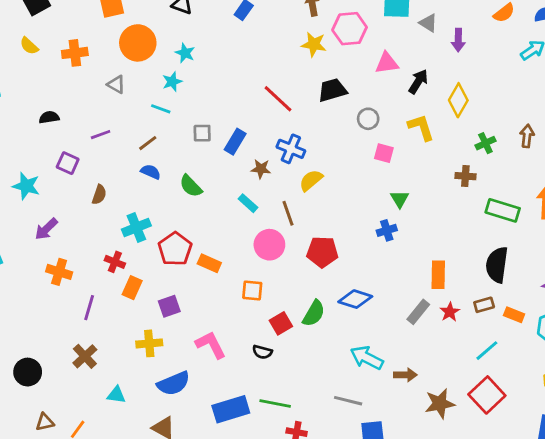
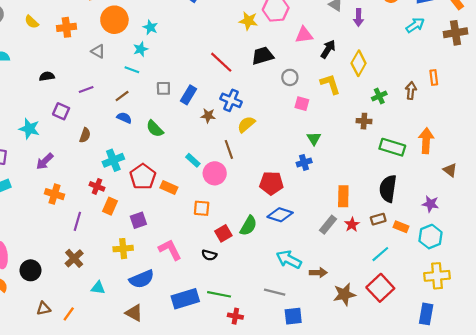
cyan rectangle: (248, 203) -> (193, 160), moved
red pentagon: (322, 252) -> (271, 183), moved

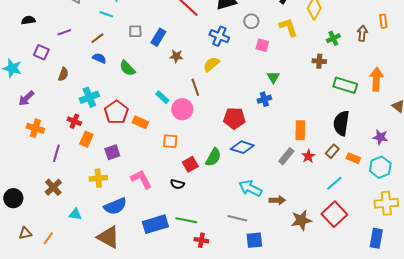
blue cross: (231, 100) -> (219, 36), moved
brown rectangle: (378, 219) -> (332, 151), turned -32
brown triangle: (134, 313) -> (108, 237), size x1.4

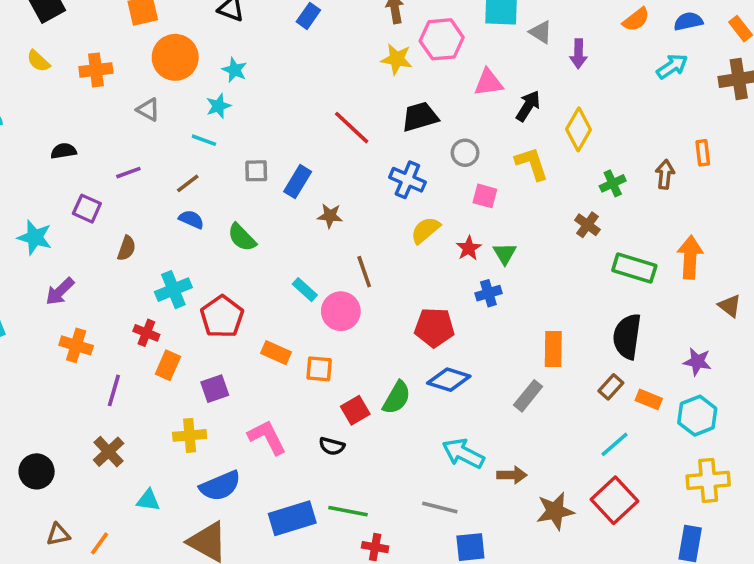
brown cross: (319, 61) -> (587, 225), turned 32
yellow semicircle: (211, 64) -> (425, 230), moved
orange rectangle: (140, 122) -> (276, 353), moved
red star: (308, 156) -> (469, 248), moved

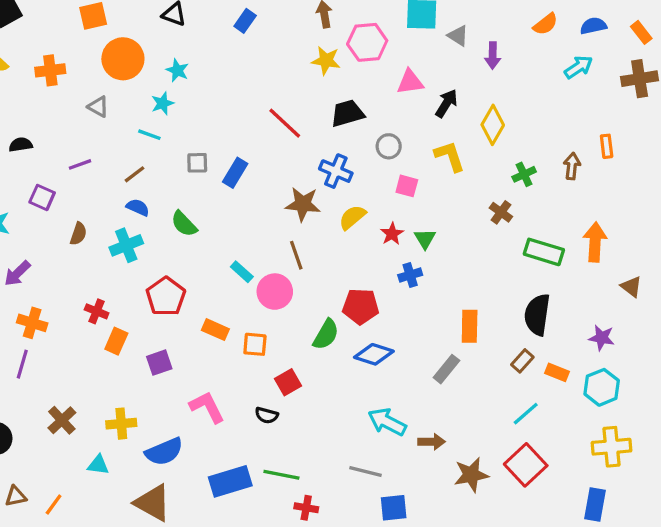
brown star: (330, 216) -> (303, 204), moved, size x1.5
cyan cross: (173, 290) -> (126, 245), moved
purple line: (114, 390) -> (22, 364), moved
green semicircle: (397, 398) -> (326, 334), moved
yellow cross: (190, 435) -> (121, 424), moved

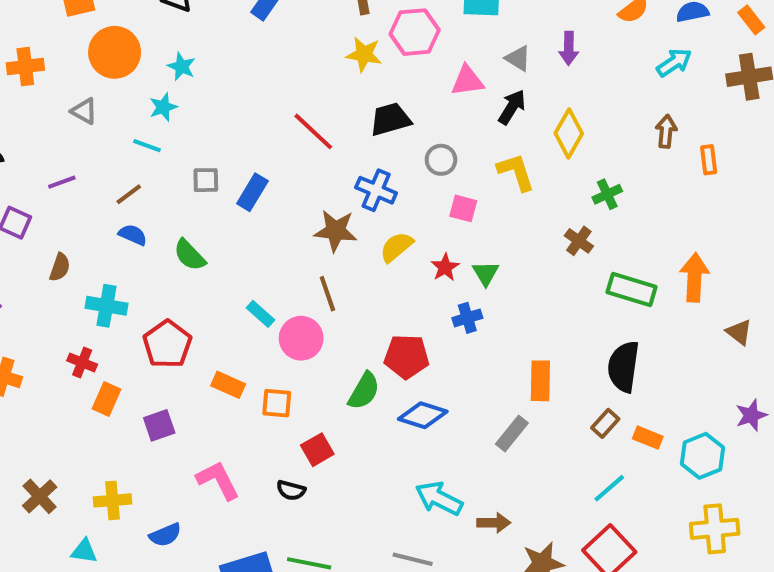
gray triangle: (458, 36) -> (518, 58), moved
brown arrow: (572, 166) -> (666, 131), moved
cyan cross: (126, 245) -> (106, 306), moved, turned 32
purple star: (602, 338) -> (751, 415), moved, turned -30
blue semicircle: (164, 452) -> (165, 535), size x0.7

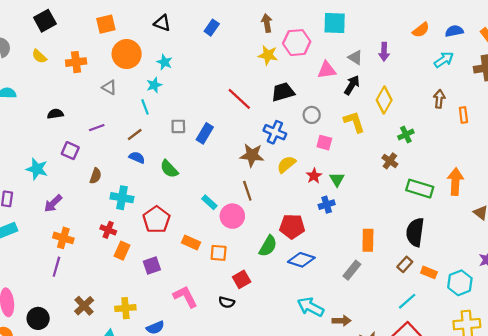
cyan line: (147, 146) -> (145, 107), turned 49

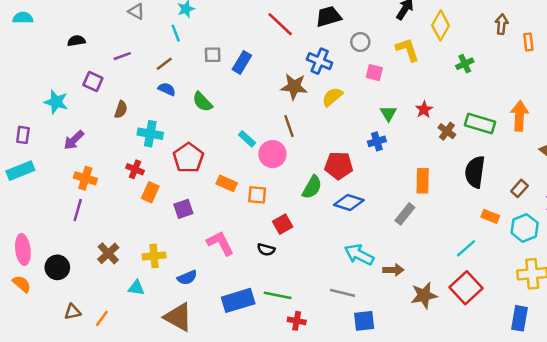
brown cross: (390, 161) -> (447, 131), moved
red star: (314, 176) -> (424, 110), moved
brown rectangle: (405, 264) -> (519, 188), moved

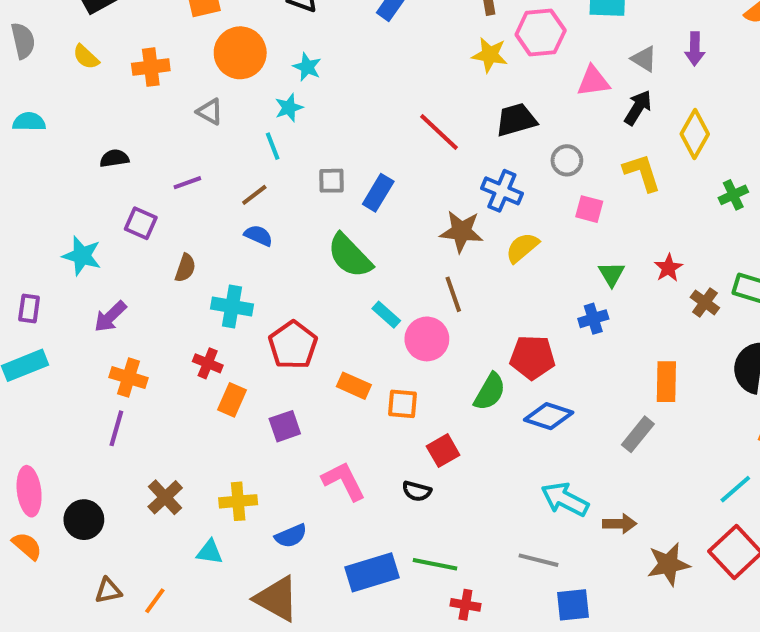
green semicircle: (202, 102) -> (350, 256), moved, size x1.4

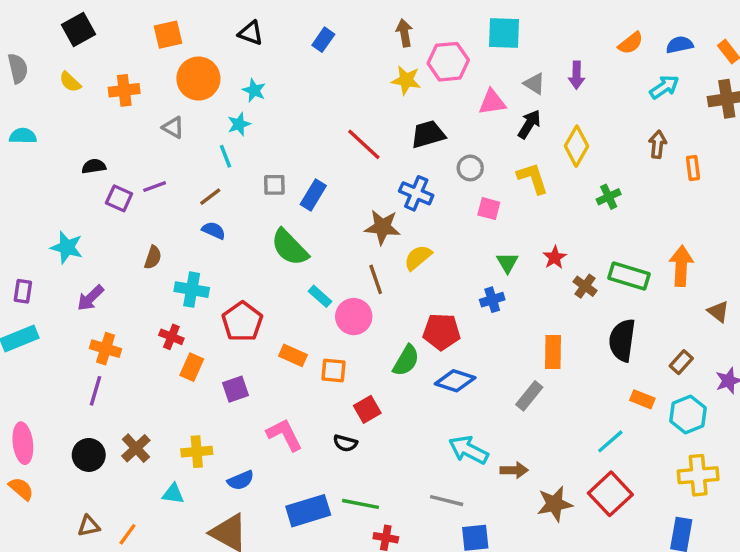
purple square: (141, 223) -> (119, 198), moved
yellow semicircle: (522, 248) -> (418, 257), moved
black circle: (84, 520) -> (89, 455), moved

